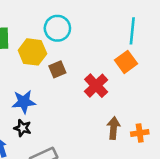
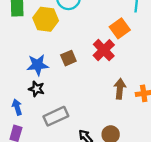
orange square: (126, 62) -> (120, 28), moved
brown square: (57, 69) -> (68, 58), moved

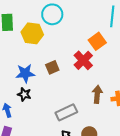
gray rectangle: (56, 116) -> (66, 112), moved

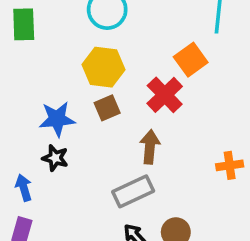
yellow hexagon: (32, 33) -> (103, 67), moved
brown arrow: (97, 94) -> (150, 147), moved

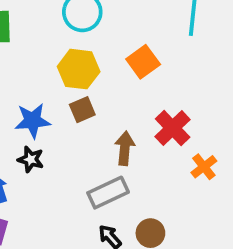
orange square: (191, 60) -> (143, 62), moved
red cross: (165, 95) -> (173, 128), moved
orange cross: (230, 165) -> (204, 167), turned -30

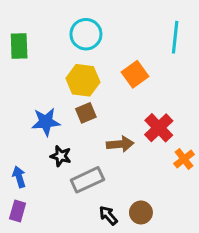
brown arrow: (125, 148) -> (120, 144), turned 80
black star: (31, 159) -> (61, 156), moved
gray rectangle: (108, 193) -> (87, 180), moved

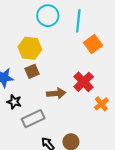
cyan circle: (86, 34) -> (48, 16), moved
cyan line: (175, 37) -> (78, 21), moved
orange square: (135, 74) -> (93, 44), moved

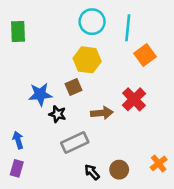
yellow hexagon: (30, 48) -> (87, 60), moved
black star: (14, 102) -> (57, 114), moved
orange cross: (101, 104) -> (159, 163), moved

